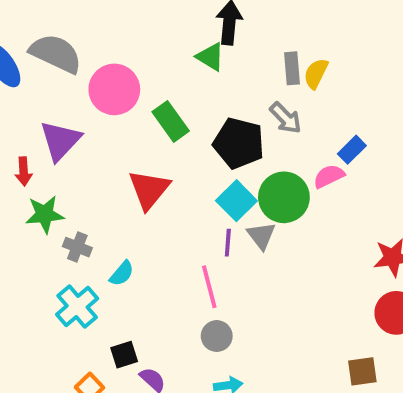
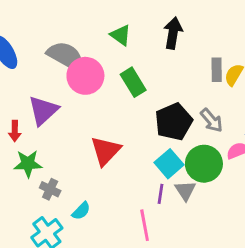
gray semicircle: (56, 54) -> (66, 56), moved
green triangle: (210, 57) -> (121, 35), moved
gray arrow: (286, 118) -> (212, 120), moved
green rectangle: (171, 121) -> (133, 82), moved
black pentagon: (239, 143) -> (174, 122), turned 30

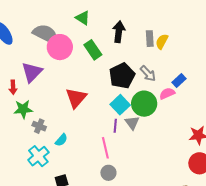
black arrow: (173, 33) -> (119, 32), moved

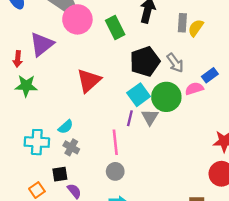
gray cross: (39, 126) -> (71, 147), moved
cyan cross: (38, 156) -> (37, 142), turned 35

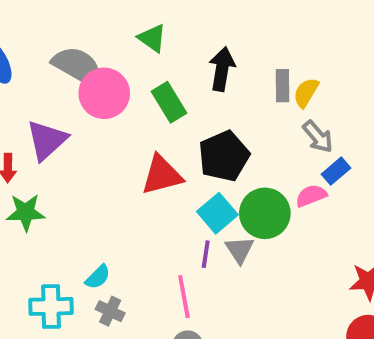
gray arrow: (175, 63) -> (318, 137), moved
red triangle: (89, 80) -> (162, 175), moved, turned 32

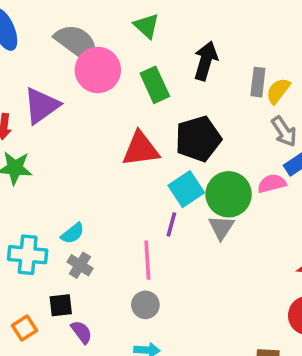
gray triangle: (239, 250) -> (221, 227), moved

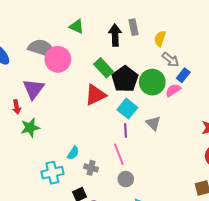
gray rectangle: (258, 82) -> (133, 27), moved
green rectangle: (155, 85) -> (104, 68), moved
green circle: (229, 194) -> (152, 82), moved
gray cross: (80, 265) -> (91, 168), moved

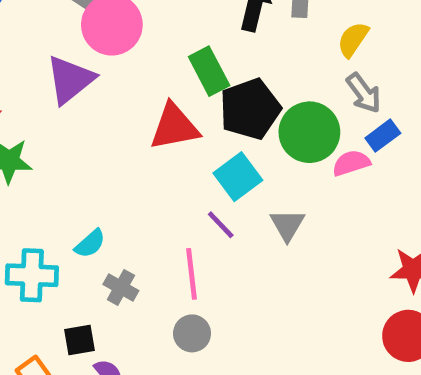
purple triangle: (33, 89) -> (70, 80), moved
purple line: (126, 131) -> (221, 225), turned -56

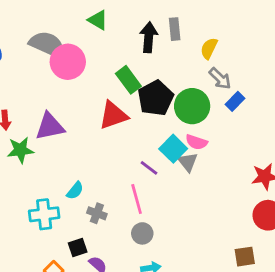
purple triangle: (70, 80) -> (50, 126), moved, turned 36
pink semicircle: (351, 163) -> (196, 142), moved, turned -135
cyan square: (238, 177) -> (173, 149), moved

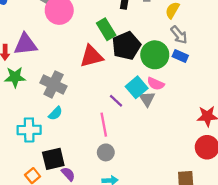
blue rectangle: (235, 101) -> (180, 56), moved, turned 64
purple triangle: (50, 126) -> (25, 44), moved
gray cross: (97, 213) -> (53, 84), moved, size x1.6
black square: (78, 248) -> (53, 159), size x1.5

